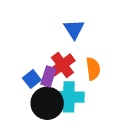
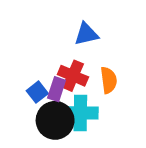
blue triangle: (74, 29) -> (86, 34), turned 50
red cross: (62, 65) -> (73, 76), turned -30

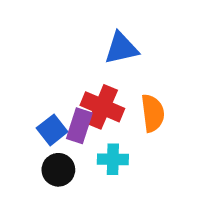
cyan cross: (80, 113) -> (113, 159), size x0.6
black circle: (55, 120) -> (58, 170), moved, size x0.6

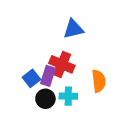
orange semicircle: (153, 113) -> (99, 81), moved
black circle: (58, 170) -> (45, 99), moved

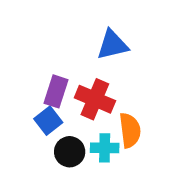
purple rectangle: (48, 76) -> (56, 91), moved
orange semicircle: (99, 81) -> (130, 130), moved

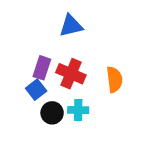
blue triangle: (112, 45) -> (71, 26), moved
orange semicircle: (130, 130) -> (114, 79), moved

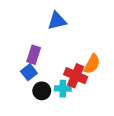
red cross: (71, 74) -> (76, 76), moved
orange semicircle: (114, 79) -> (92, 64), turned 36

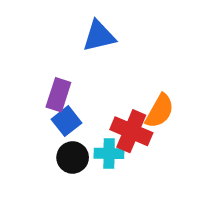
blue square: (29, 72) -> (67, 121), moved

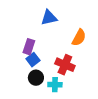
orange semicircle: (160, 111) -> (79, 38), moved
cyan cross: (109, 153) -> (55, 85), moved

